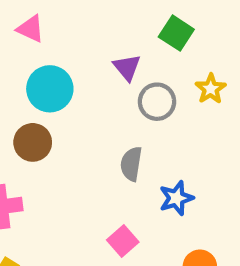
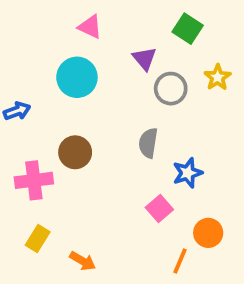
pink triangle: (31, 29) -> (90, 27), moved
brown circle: (33, 142) -> (75, 152), moved
pink square: (123, 241) -> (159, 209), moved

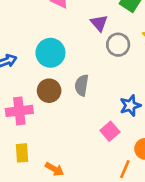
cyan circle: (77, 77) -> (50, 53), moved
gray semicircle: (148, 143) -> (82, 85), moved
yellow rectangle: (38, 238) -> (22, 153), turned -36

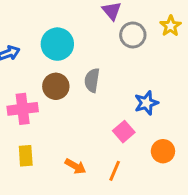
orange arrow: (55, 169) -> (75, 166), moved
orange line: (125, 169) -> (115, 171), moved

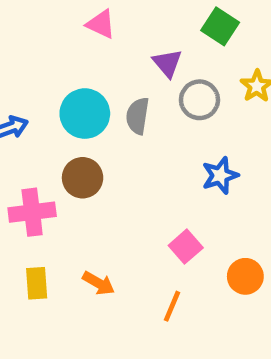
gray semicircle: (92, 80) -> (138, 116), moved
blue star: (146, 103) -> (220, 175), moved
orange arrow: (75, 166) -> (99, 283), moved

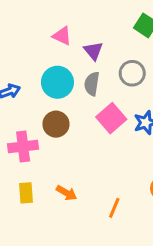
pink triangle: (101, 24) -> (62, 36), moved
purple triangle: (167, 63) -> (93, 51), moved
pink square: (186, 247) -> (111, 118), moved, size x1.4

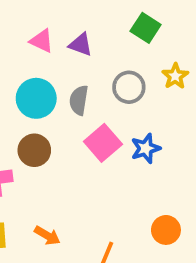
purple triangle: (93, 51) -> (81, 45), moved, turned -30

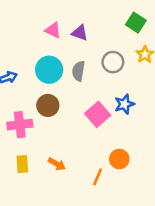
green square: (146, 28) -> (136, 23), moved
pink square: (103, 143) -> (98, 114), moved
orange circle: (166, 230) -> (119, 159), moved

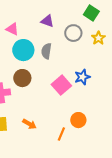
pink triangle: (53, 30) -> (12, 29), moved
gray circle: (113, 62) -> (73, 33), moved

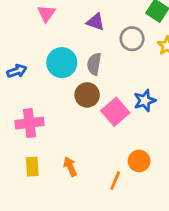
pink triangle: (12, 29) -> (46, 13), moved, turned 40
brown circle: (22, 78) -> (87, 95), moved
orange arrow: (29, 124) -> (70, 167), turned -144

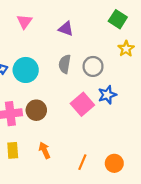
gray circle: (132, 39) -> (93, 66), moved
cyan circle: (62, 63) -> (26, 70), moved
brown circle: (87, 95) -> (36, 110), moved
orange circle: (139, 161) -> (114, 163), moved

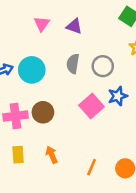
pink triangle: (24, 22) -> (42, 24), moved

